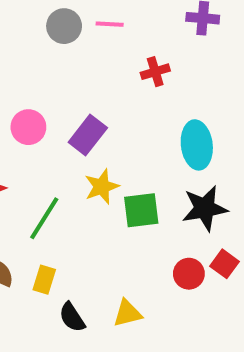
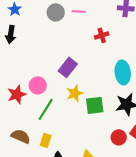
pink circle: (28, 127) -> (38, 85), moved

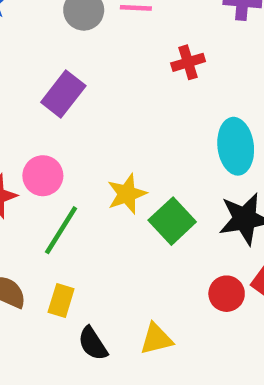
purple rectangle: (68, 67) -> (63, 94), moved
green square: (95, 105) -> (172, 221), turned -36

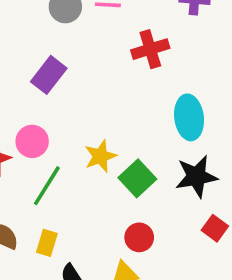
red cross: (188, 62) -> (150, 49), size x1.4
red circle: (227, 294) -> (139, 237), moved

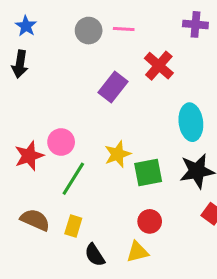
red cross: (150, 49) -> (159, 66), turned -32
purple rectangle: (49, 75) -> (113, 87), moved
green square: (137, 178) -> (148, 173), turned 32

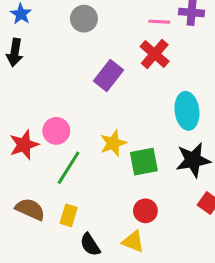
pink line: (124, 29) -> (159, 22), moved
yellow triangle: (137, 252) -> (133, 242), turned 35

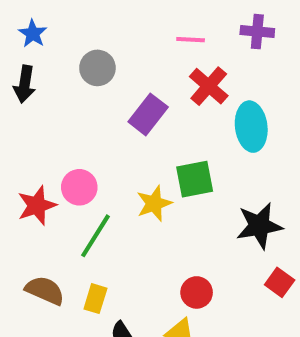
gray circle: (84, 19) -> (97, 68), moved
pink line: (159, 22) -> (191, 40), moved
cyan ellipse: (187, 111) -> (251, 127), moved
green square: (144, 162) -> (195, 179), moved

